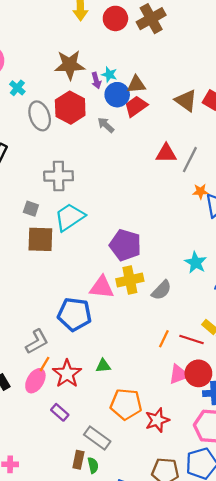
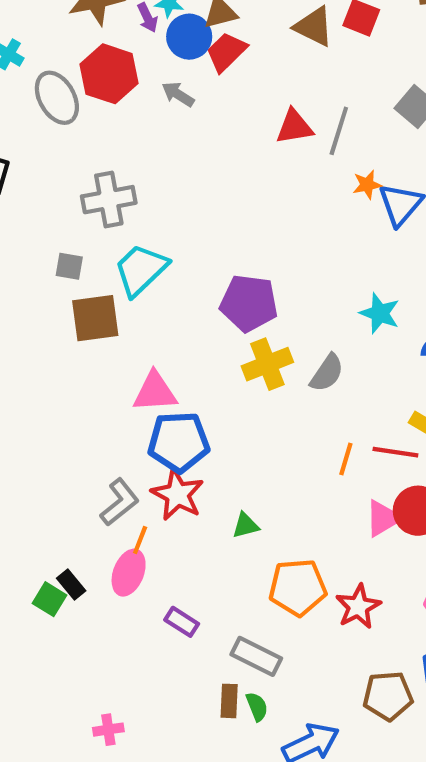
pink triangle: (102, 287) -> (155, 392), moved
red star: (67, 374) -> (177, 494), moved

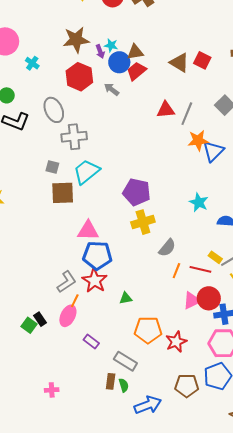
gray ellipse: (57, 98) -> (54, 110), moved
orange star: (367, 185) -> (198, 140), size x1.5
gray semicircle: (327, 373) -> (167, 248), moved

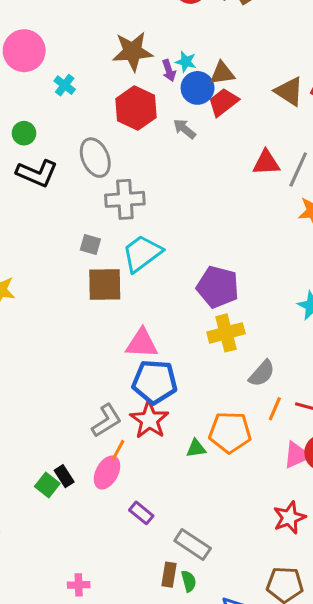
orange pentagon: (148, 330) -> (230, 432), moved
red star: (176, 342) -> (289, 518), moved

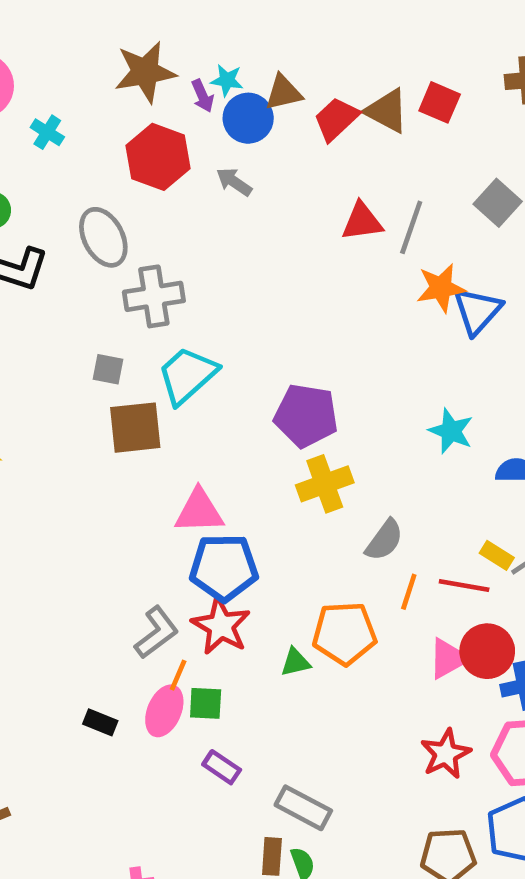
red trapezoid: (223, 102) -> (336, 119), moved
black rectangle: (64, 476) -> (100, 722), turned -30
green square: (47, 485) -> (206, 703), moved, turned -30

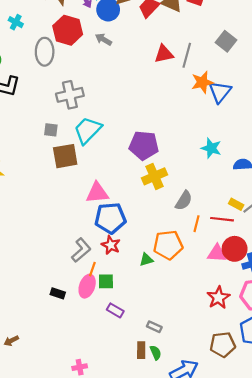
gray ellipse: (103, 237) -> (45, 52), moved, turned 32
red star: (221, 626) -> (111, 245), size x0.7
pink triangle: (448, 659) -> (217, 253), turned 36
gray rectangle: (303, 808) -> (154, 327), size x0.6

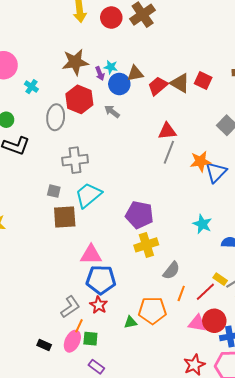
gray line: (187, 55) -> (169, 152), moved
red line: (222, 219) -> (205, 292), turned -55

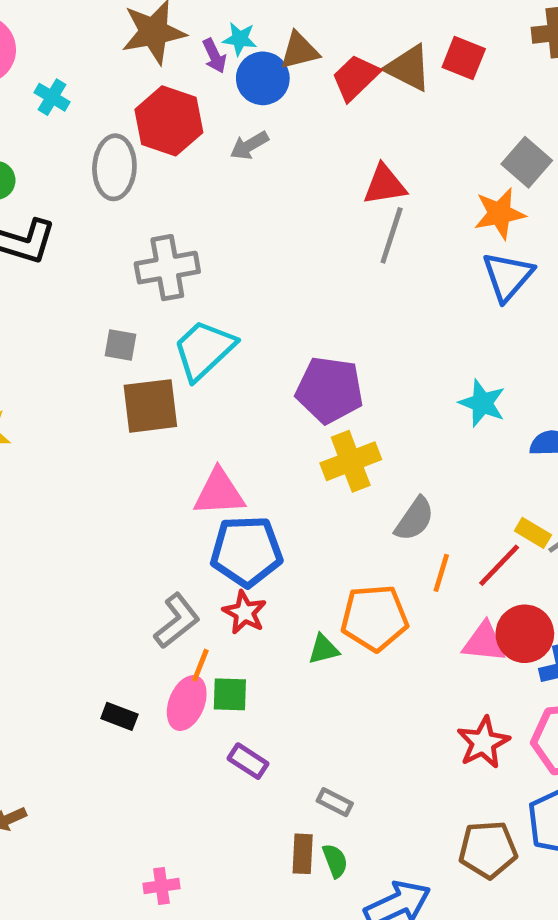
gray arrow: (112, 112) -> (249, 146), turned -63
orange star: (200, 161) -> (500, 214), moved

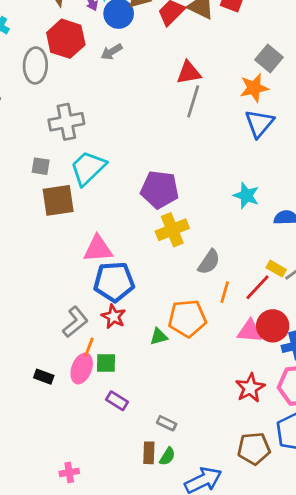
green semicircle: (335, 861) -> (167, 456), turned 54

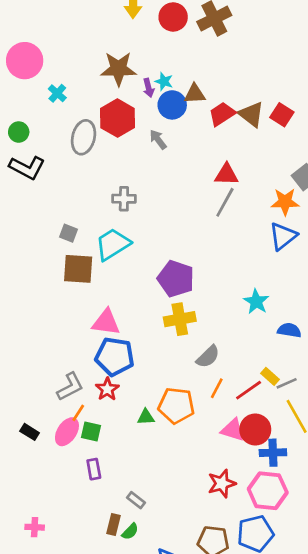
gray arrow: (112, 52) -> (158, 140), turned 72
gray cross: (66, 122) -> (124, 199), moved, size x0.7
purple rectangle: (117, 401) -> (94, 469), turned 36

